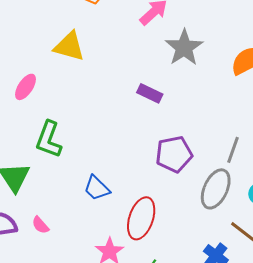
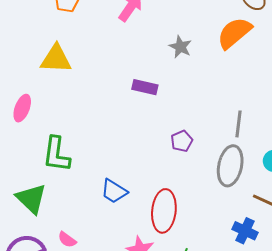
gray star: (184, 48) -> (180, 47), moved, size x0.6
purple pentagon: (174, 154) -> (182, 141), size x0.6

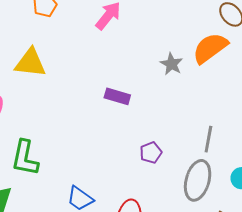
gray star: (180, 47) -> (171, 64), moved

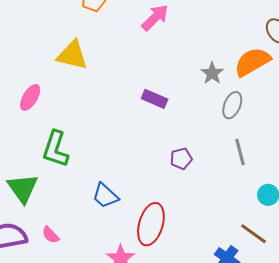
gray line: (208, 139) -> (240, 152), turned -32
gray ellipse: (198, 180) -> (232, 105), moved, size x0.7

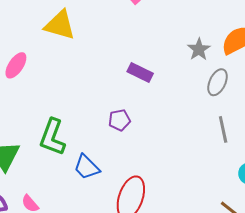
green L-shape: (55, 149) -> (52, 137), moved
purple pentagon: (181, 159) -> (119, 120), moved

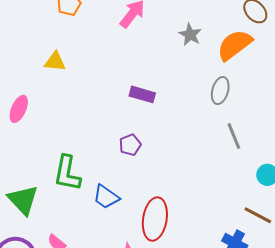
yellow triangle: (60, 25) -> (55, 62), size x0.7
gray star: (199, 49) -> (190, 35), moved

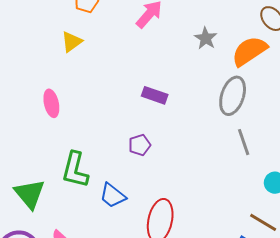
yellow triangle: (55, 62) -> (72, 42), moved, turned -45
gray ellipse: (220, 91) -> (233, 96), size x1.4
pink ellipse: (19, 109) -> (51, 103), moved, turned -40

